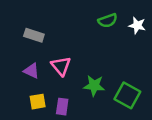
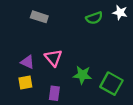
white star: (137, 25) -> (120, 13), moved
gray rectangle: (34, 35) -> (39, 17), moved
yellow square: (38, 102) -> (25, 82), moved

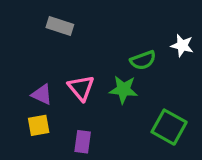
white star: (120, 13) -> (182, 46), moved
green semicircle: (94, 18) -> (143, 60), moved
green star: (82, 75) -> (123, 90), moved

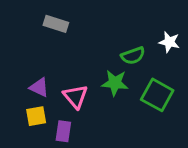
pink triangle: (81, 88) -> (75, 96), moved
green square: (169, 127) -> (157, 95), moved
purple rectangle: (83, 142) -> (63, 131), moved

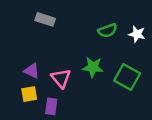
green semicircle: (133, 56) -> (108, 30), moved

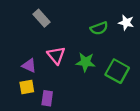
gray rectangle: (45, 19) -> (42, 18), turned 30
white star: (137, 34) -> (126, 23), moved
pink triangle: (61, 78) -> (56, 55), moved

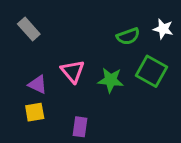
gray rectangle: (42, 18) -> (29, 29), moved
green square: (117, 71) -> (151, 71), moved
purple rectangle: (47, 98) -> (80, 127), moved

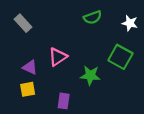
green semicircle: (128, 36) -> (93, 17), moved
pink triangle: (73, 71) -> (58, 57), turned 36
green star: (111, 80) -> (90, 75), moved

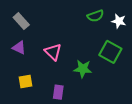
green semicircle: (93, 17) -> (95, 16), moved
pink triangle: (58, 57) -> (53, 52), turned -42
purple triangle: (30, 67) -> (19, 48), moved

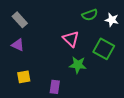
pink triangle: (53, 52) -> (71, 39), moved

